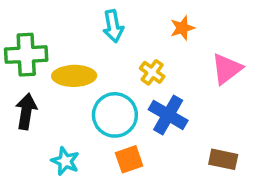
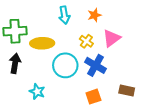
orange star: (182, 28) -> (94, 15), moved
pink triangle: (227, 69) -> (112, 38), moved
orange square: (129, 159) -> (93, 97), moved

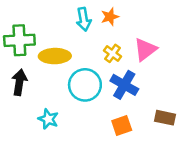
orange star: (94, 15) -> (110, 17), moved

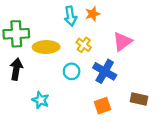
yellow cross: (112, 53) -> (84, 45), moved
cyan circle: (85, 85) -> (72, 71), size x0.6

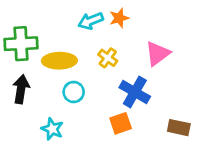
cyan arrow: (70, 16) -> (91, 21), turned 78
cyan circle: (72, 71) -> (74, 92), moved
orange square: (102, 106) -> (121, 123), moved

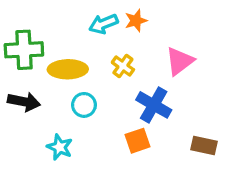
black arrow: (21, 89) -> (24, 102), turned 92

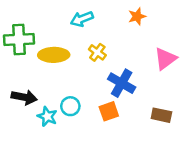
orange star: (136, 21) -> (137, 16), moved
pink triangle: (180, 61) -> (165, 59), moved
black arrow: (24, 102) -> (24, 97), moved
cyan circle: (84, 105) -> (70, 106), moved

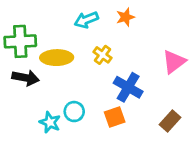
orange star: (137, 16) -> (125, 17), moved
black arrow: (24, 97) -> (26, 78), moved
brown rectangle: (161, 115) -> (170, 121), turned -60

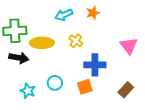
pink triangle: (174, 62) -> (129, 46), turned -30
blue cross: (128, 87) -> (95, 65), turned -30
cyan star: (50, 122) -> (28, 91), moved

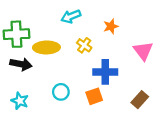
orange star: (93, 13) -> (111, 26), moved
cyan star: (28, 91) -> (20, 101), moved

